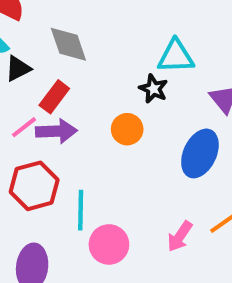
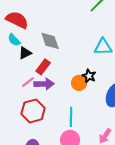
black star: (153, 89) -> (89, 76), moved
cyan line: (81, 210) -> (71, 117), moved

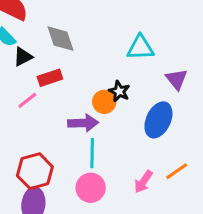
red rectangle: (43, 67) -> (50, 78), turned 35
purple arrow: (44, 84) -> (83, 123), moved
red hexagon: (33, 111) -> (35, 171), moved

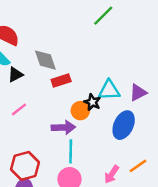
cyan triangle: (140, 48) -> (109, 90), moved
red rectangle: (50, 78) -> (61, 81), moved
purple triangle: (177, 79) -> (138, 93), turned 42

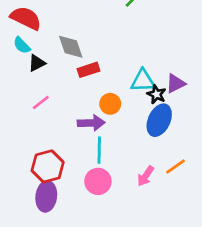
black star: (92, 102) -> (156, 94), moved

